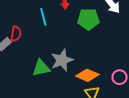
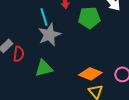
red semicircle: (16, 34) -> (19, 54), moved
gray star: (62, 60) -> (49, 35), moved

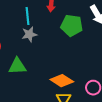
gray star: (49, 35) -> (29, 34), size x0.7

